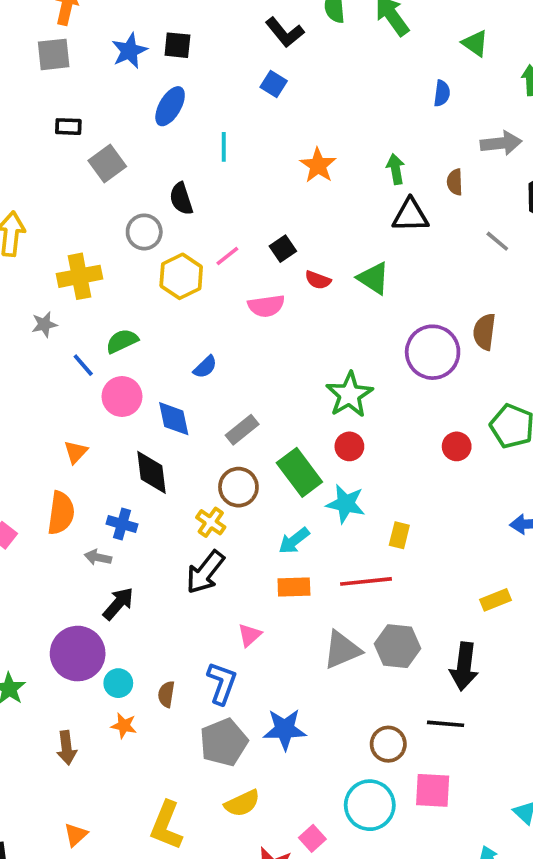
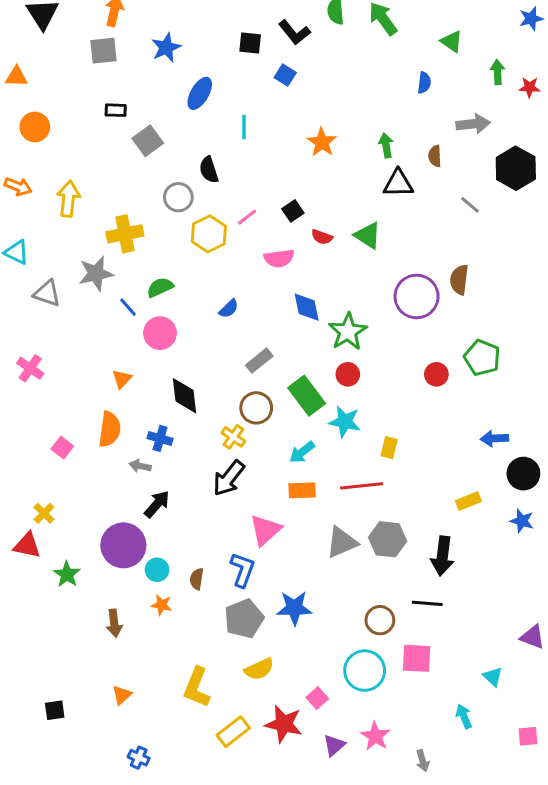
black square: (177, 45) -> (250, 43), moved
gray star: (44, 324) -> (96, 274), size x1.6
blue diamond: (174, 419) -> (307, 307), moved
pink triangle: (250, 635) -> (265, 530), size x1.6

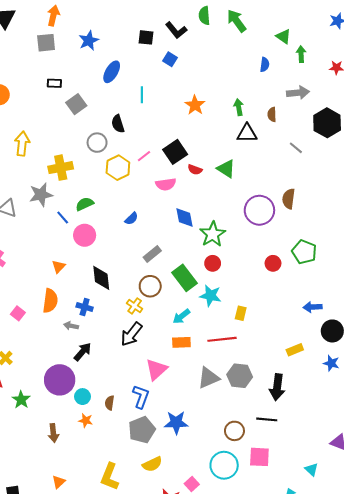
green arrow: (497, 72) -> (301, 54), moved
black square: (293, 211) -> (175, 152), size x1.6

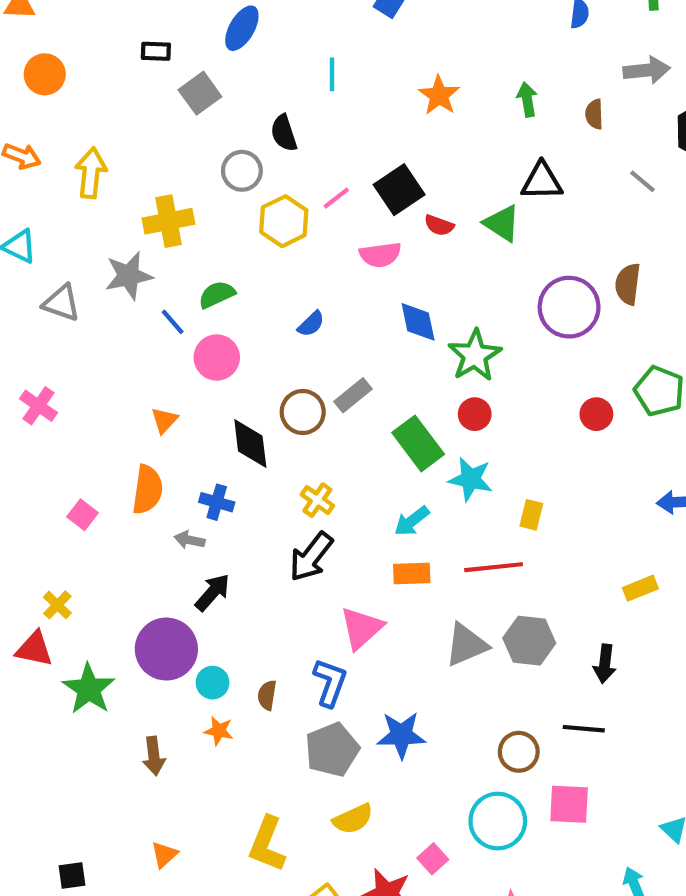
blue ellipse: (112, 72) -> (242, 28), moved
black triangle: (247, 133) -> (542, 181), moved
brown circle: (150, 286) -> (303, 412), moved
black arrow: (277, 387) -> (605, 664), size x0.7
green star: (21, 400) -> (89, 689), size x1.4

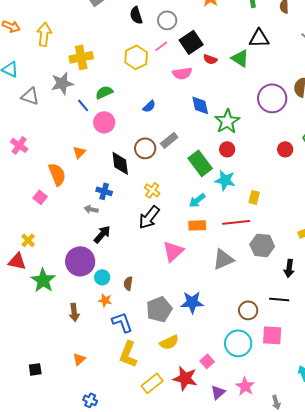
gray circle: (242, 171) -> (167, 20), moved
orange semicircle: (148, 490) -> (57, 174), moved, turned -30
gray hexagon: (529, 641) -> (262, 245), moved
blue L-shape: (330, 683) -> (122, 322), moved, turned -40

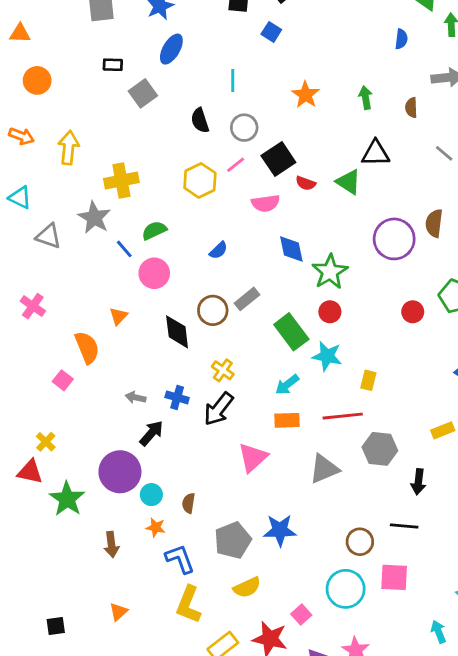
gray star: (62, 83) -> (94, 218), turned -30
blue cross: (104, 191) -> (177, 397), moved

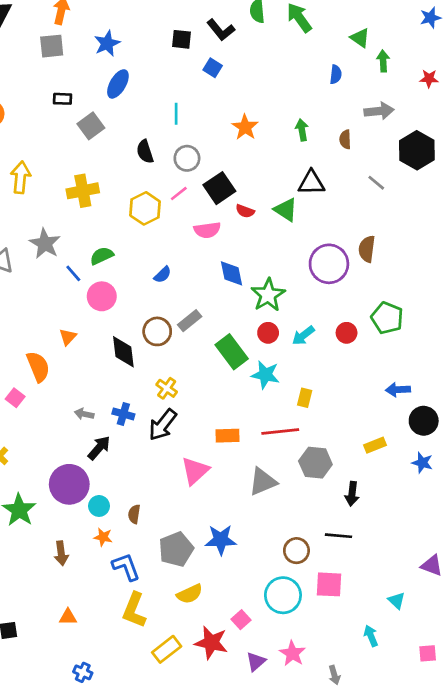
yellow cross: (121, 180) -> (83, 191), moved
cyan arrow: (287, 385) -> (303, 336), moved
orange triangle: (119, 612) -> (68, 617), turned 42

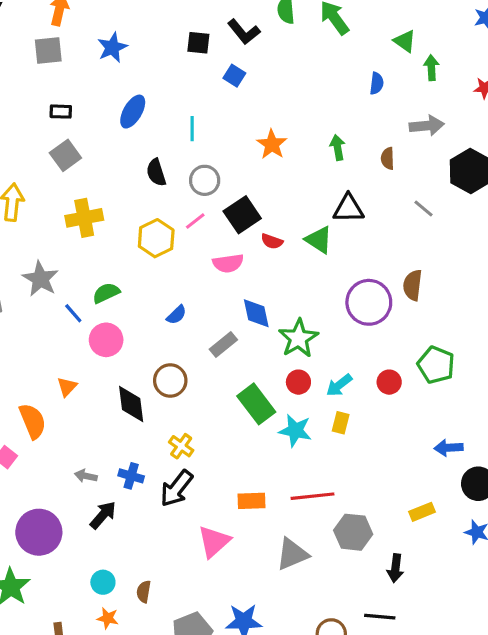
blue ellipse: (118, 84) -> (133, 112), moved
gray square: (91, 126) -> (65, 155), moved
gray rectangle: (190, 321) -> (223, 345), moved
yellow rectangle: (305, 398) -> (341, 423), moved
purple circle: (69, 484) -> (39, 532), moved

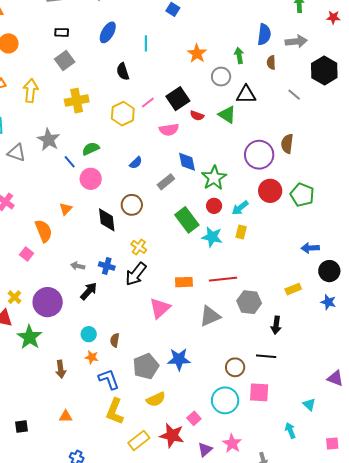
blue semicircle: (377, 83) -> (264, 34), moved, size x1.5
gray circle: (205, 180) -> (221, 77), moved
red circle: (389, 382) -> (270, 191), moved, size x1.5

